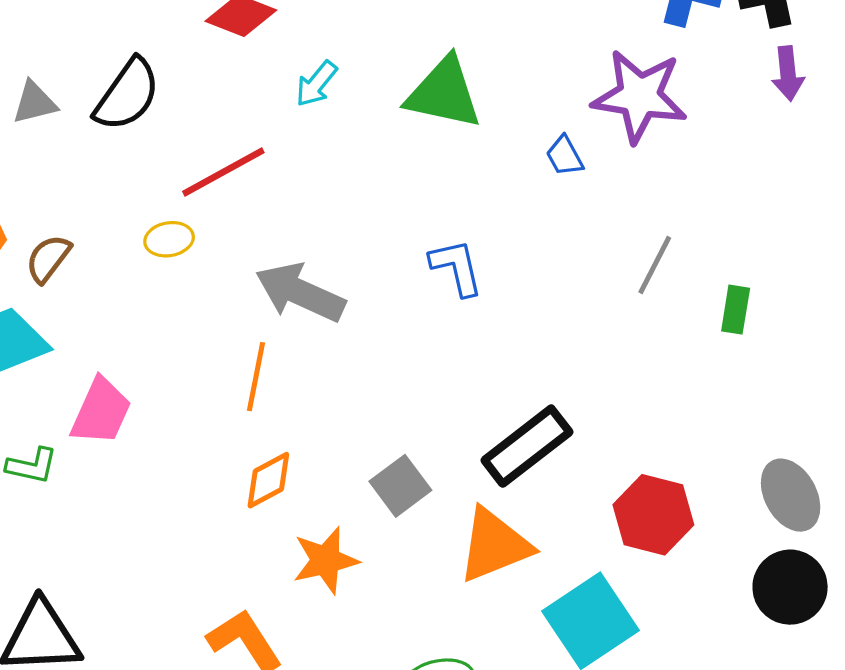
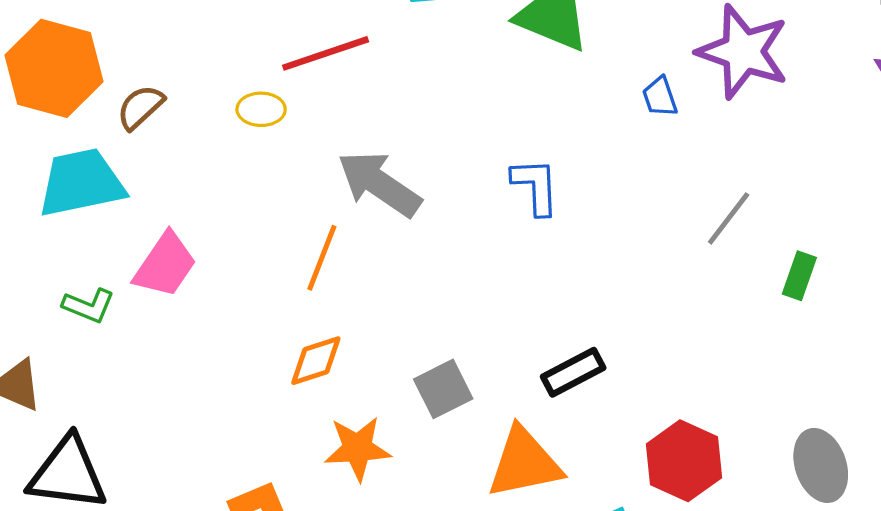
black rectangle: (527, 446) -> (573, 372), size x0.7

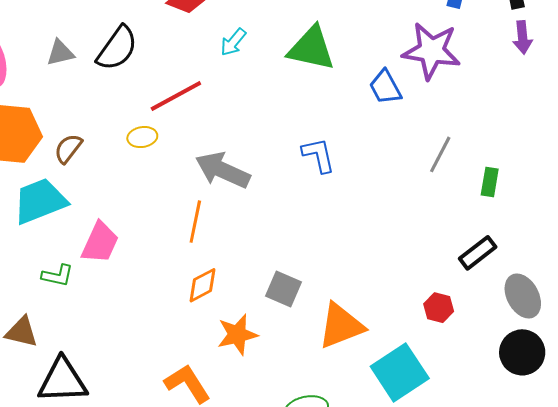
blue trapezoid: (660, 97) -> (385, 87), size x1.4
black rectangle: (573, 372) -> (478, 253), moved
gray square: (443, 389) -> (283, 289), turned -30
red hexagon: (684, 461) -> (439, 308), size x0.6

